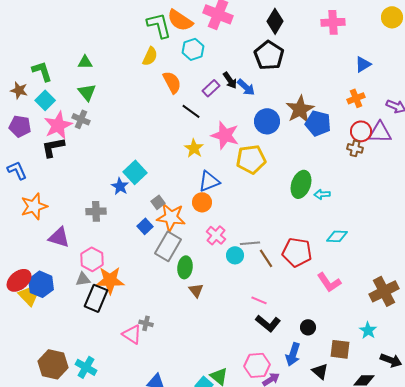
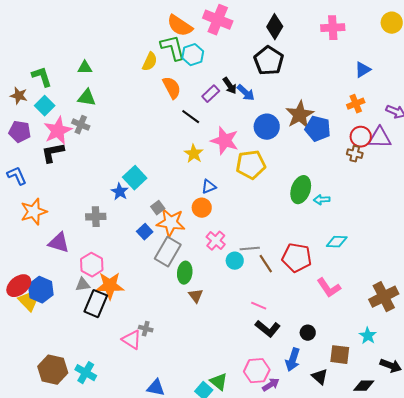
green L-shape: (159, 25) -> (173, 48), moved
green triangle: (87, 92) -> (87, 98), turned -42
blue triangle: (209, 181) -> (209, 187), size x0.7

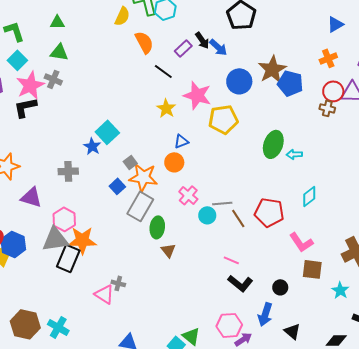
cyan diamond: (337, 242) -> (309, 196), turned -40
gray triangle: (83, 285) -> (55, 239), size x1.8
brown square: (340, 355) -> (312, 269), moved

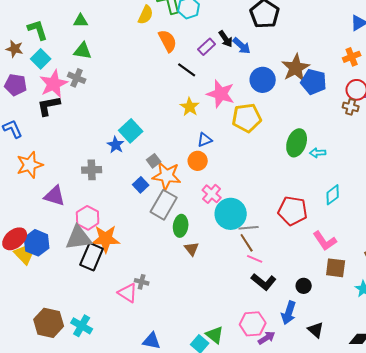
gray line: (222, 203) -> (249, 228), moved
cyan circle: (207, 215) -> (231, 214), size x1.8
brown line: (238, 218) -> (247, 243), moved

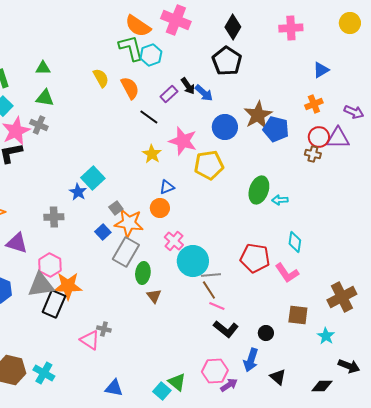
yellow semicircle: (146, 15) -> (101, 78), moved, turned -54
cyan diamond: (333, 195) -> (295, 242), turned -45
pink L-shape: (325, 241) -> (287, 273), moved

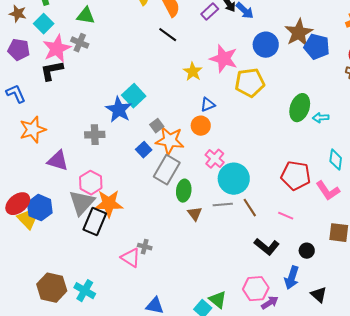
black line: (149, 117) -> (168, 35), moved
blue star: (78, 192) -> (119, 110), size x1.5
gray line: (211, 275) -> (223, 205), moved
gray triangle: (41, 285) -> (82, 203), turned -40
pink line: (217, 306) -> (286, 216), moved

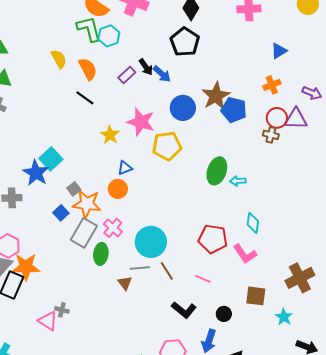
pink cross: (215, 159) -> (113, 228), moved
brown triangle: (195, 214) -> (125, 283), moved

